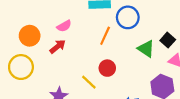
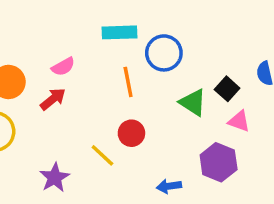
orange line: (105, 36) -> (128, 82), turned -36

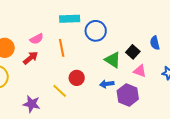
orange line: (128, 82) -> (62, 48), moved
purple star: (55, 178) -> (32, 104), turned -30
blue arrow: (169, 186) -> (107, 84), moved

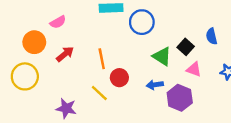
pink semicircle: (37, 39) -> (58, 22), moved
orange line: (62, 48) -> (102, 59), moved

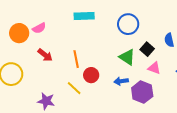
blue circle: (142, 22) -> (128, 24), moved
orange circle: (34, 42) -> (19, 33), moved
red arrow: (65, 54) -> (45, 55), turned 77

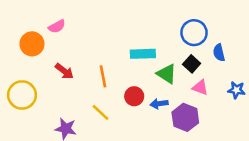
cyan rectangle: (84, 16) -> (143, 54), moved
blue circle: (128, 24) -> (194, 33), moved
pink semicircle: (39, 28) -> (57, 26), moved
red circle: (91, 75) -> (134, 96), moved

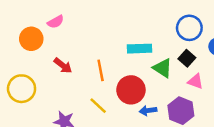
red circle: (134, 96) -> (131, 90), size x1.5
blue arrow: (159, 104) -> (148, 111), moved

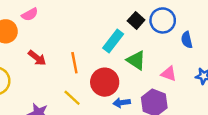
cyan rectangle: (139, 49) -> (113, 41), turned -50
black square: (187, 58) -> (136, 20), moved

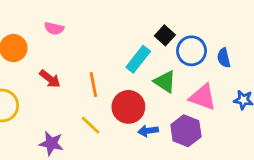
pink semicircle: (30, 14) -> (54, 28), moved, turned 42
blue circle: (163, 20) -> (192, 51), moved
pink triangle: (169, 74) -> (203, 97), size x1.5

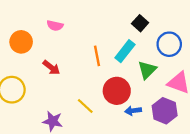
black square: (165, 35) -> (140, 23), moved
green triangle: (165, 82) -> (147, 70), turned 42
orange line: (93, 84) -> (97, 56), moved

